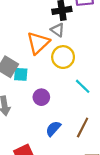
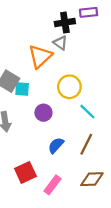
yellow circle: (63, 57) -> (69, 87), moved
cyan line: (83, 86) -> (87, 112), moved

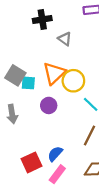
black cross: (65, 23) -> (42, 19), moved
orange triangle: (40, 56) -> (54, 73), moved
blue semicircle: (56, 145) -> (55, 154), moved

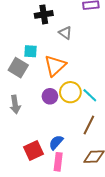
yellow circle: (73, 81) -> (70, 92), moved
cyan square: (28, 83) -> (30, 51), moved
pink rectangle: (57, 174) -> (58, 162), turned -30

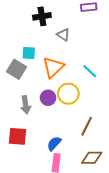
cyan line: (90, 95) -> (90, 71), moved
gray arrow: (15, 104) -> (26, 105), moved
red square: (34, 151) -> (18, 136), moved, turned 30

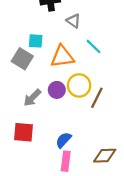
orange triangle: (53, 67) -> (62, 56), turned 35
cyan line: (90, 71) -> (94, 46), moved
gray arrow: (26, 105) -> (32, 98), turned 54
brown line: (87, 126) -> (97, 98), moved

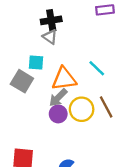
gray triangle: (73, 21) -> (50, 37), moved
gray arrow: (32, 98) -> (58, 98), moved
brown line: (97, 98) -> (106, 107), moved, turned -55

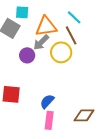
brown line: (106, 107) -> (71, 35), moved
purple circle: (58, 114) -> (27, 55), moved

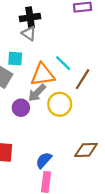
cyan line: (74, 17) -> (63, 63), moved
brown line: (71, 35) -> (83, 79), moved, turned 60
brown diamond: (84, 115) -> (86, 150), moved

